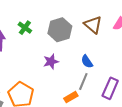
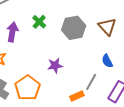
purple star: (51, 62) -> (55, 66), moved
blue semicircle: (87, 62) -> (107, 61), moved

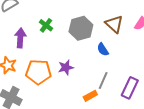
blue semicircle: (107, 61) -> (103, 49), moved
orange pentagon: (28, 88) -> (38, 72), moved, turned -30

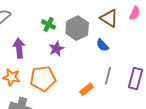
green cross: (46, 25) -> (48, 24), moved
purple star: (66, 67) -> (56, 49), moved
orange rectangle: (90, 96) -> (86, 89), moved

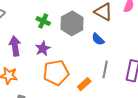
purple star: (56, 49) -> (43, 49), moved
orange pentagon: (43, 78) -> (56, 73), moved

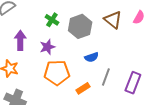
blue semicircle: (98, 39) -> (92, 57), moved, turned -72

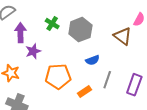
brown triangle: (113, 20) -> (123, 36), moved
purple arrow: (20, 40) -> (20, 33), moved
purple star: (47, 47) -> (33, 51), moved

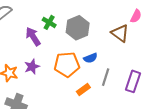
purple arrow: (20, 33) -> (33, 36), moved, turned -30
purple star: (33, 51) -> (32, 67), moved
orange pentagon: (58, 76) -> (67, 64), moved

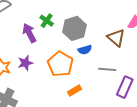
blue semicircle: (90, 58) -> (85, 50), moved
orange pentagon: (67, 64) -> (60, 64), turned 30
gray line: (106, 77) -> (107, 69), moved, turned 72

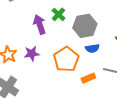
orange rectangle: (75, 90) -> (88, 78), moved

